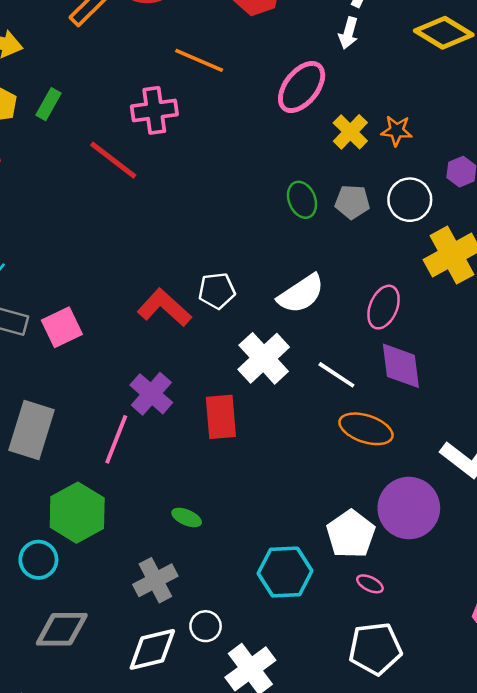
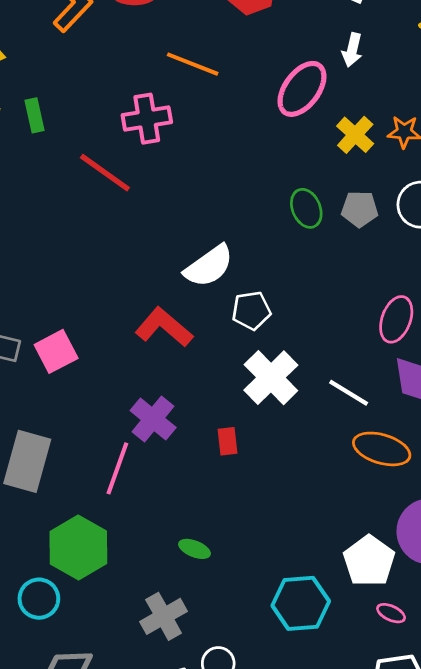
white arrow: (348, 33) -> (352, 50), moved
green rectangle: (49, 104) -> (35, 115), turned -40
white pentagon: (217, 291) -> (251, 311), moved
white semicircle: (301, 294) -> (209, 266), moved
red rectangle: (221, 417) -> (228, 441), size x0.6

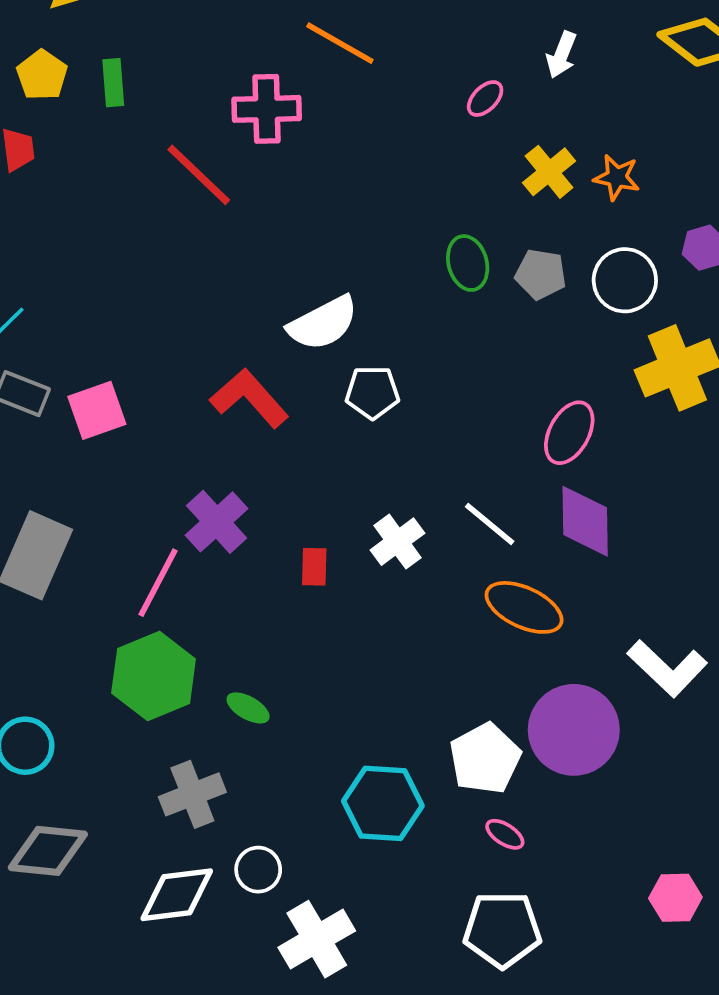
pink ellipse: (302, 89) -> (485, 98), size x0.5
white cross: (271, 378) -> (398, 542), moved, size x0.7
green hexagon: (78, 547) -> (154, 676), moved

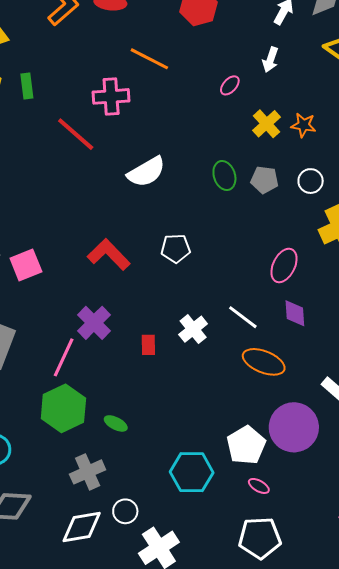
white circle: (625, 280) -> (311, 181), size x0.7
white semicircle: (323, 323) -> (146, 172), moved
purple diamond: (585, 521) -> (295, 313), size x0.7

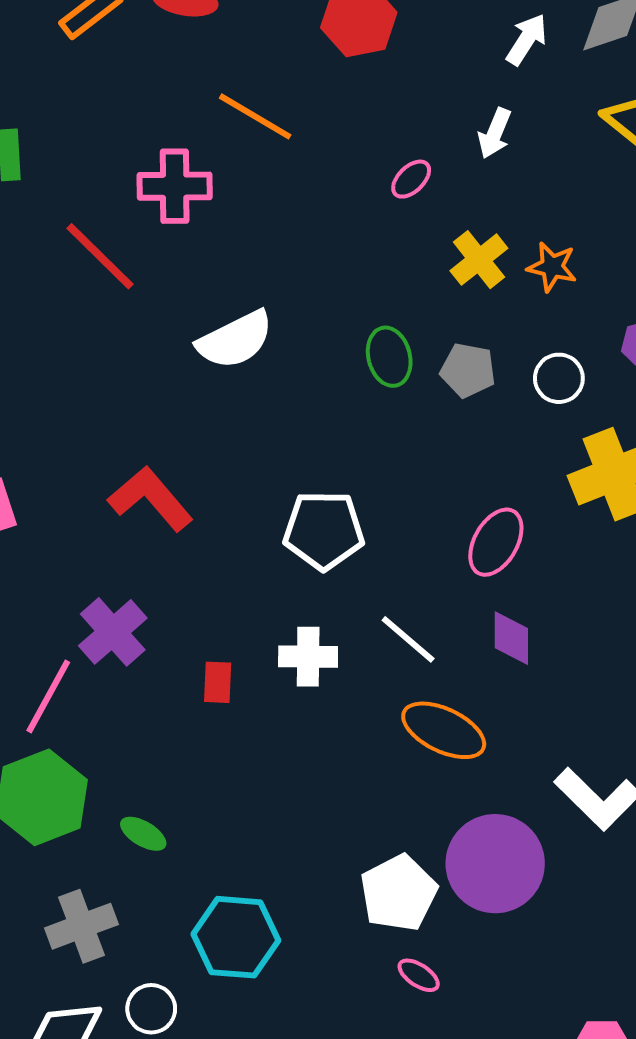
white pentagon: (176, 248) -> (324, 530), moved, size x1.4
white cross: (193, 329) -> (308, 657), turned 36
cyan hexagon: (192, 472) -> (236, 937), moved

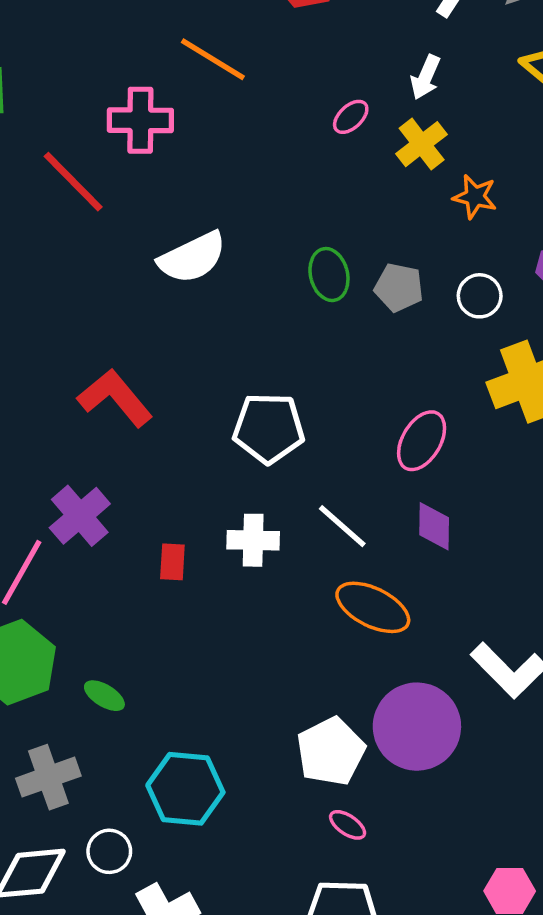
yellow cross: (479, 260) -> (422, 144), moved

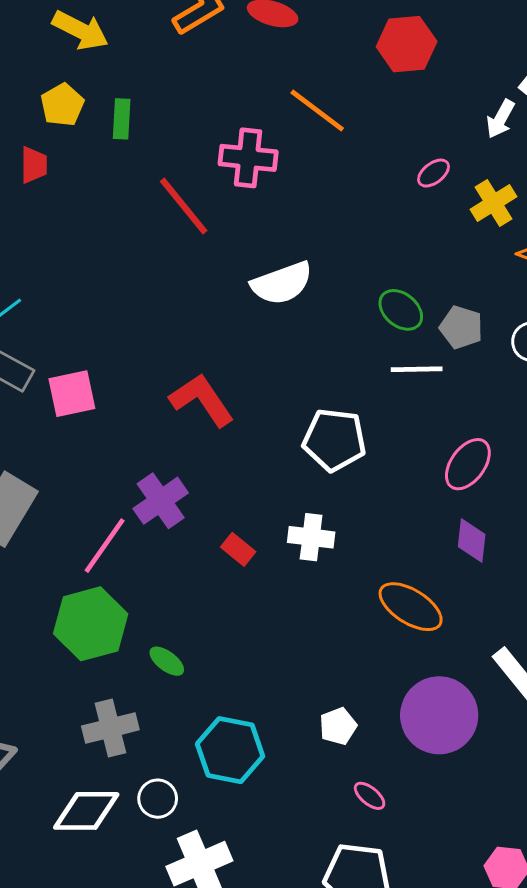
white arrow: (425, 77) -> (500, 119), moved
green ellipse: (329, 275) -> (401, 310), turned -42
white line: (342, 526) -> (417, 369), moved, turned -48
red rectangle: (172, 562) -> (238, 549), turned -60
white pentagon: (331, 751) -> (338, 726), moved, size x0.6

